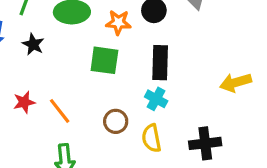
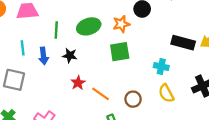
black rectangle: (160, 63) -> (183, 43), moved, turned -60
red star: (24, 102) -> (78, 83), moved
brown circle: (116, 121) -> (133, 99), moved

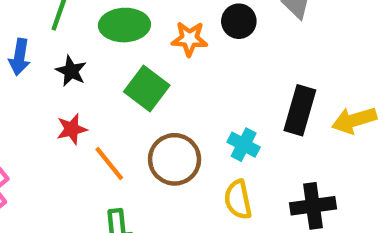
black rectangle: (183, 43) -> (300, 110), turned 75
green square: (120, 52) -> (147, 88), moved, turned 30
brown circle: (133, 99) -> (175, 159), moved, size x1.5

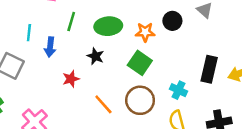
black star: (71, 71) -> (95, 56), moved
green square: (147, 88) -> (140, 63), moved
red star: (72, 129) -> (71, 79), moved

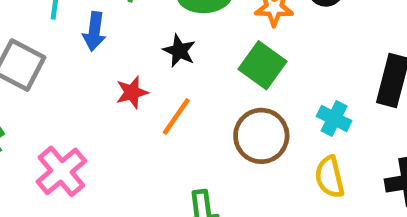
orange line: (103, 104) -> (176, 116), moved, turned 75

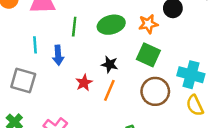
black star: (179, 51) -> (110, 64), moved
cyan cross: (334, 119) -> (191, 75), size x1.5

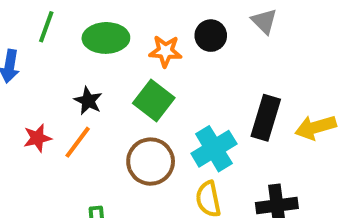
cyan cross: (191, 75) -> (214, 149), turned 30
red star: (84, 83) -> (37, 138), moved

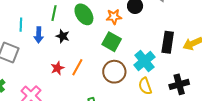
green ellipse: (106, 38) -> (84, 14), turned 65
black star: (88, 101) -> (63, 36), moved

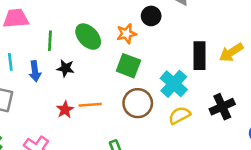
orange line: (77, 67) -> (90, 105), turned 66
yellow semicircle: (145, 86) -> (179, 115), turned 90

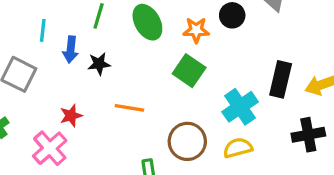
black star: (66, 68) -> (99, 64), moved, turned -30
brown circle: (138, 103) -> (187, 141), moved
black cross: (222, 107) -> (308, 135), moved
red star: (65, 110) -> (71, 116), moved

